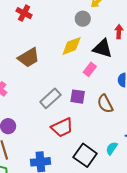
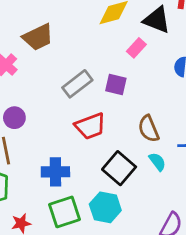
brown trapezoid: (29, 58) -> (38, 37), moved
brown semicircle: (105, 104) -> (149, 129), moved
cyan semicircle: (112, 148) -> (157, 162), turned 104

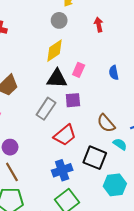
black triangle: (157, 20) -> (57, 79), moved
blue cross: (55, 172) -> (62, 170), moved
cyan hexagon: (105, 207) -> (115, 185), moved

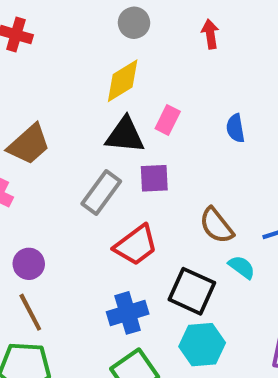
cyan hexagon: (115, 185) -> (202, 345), moved

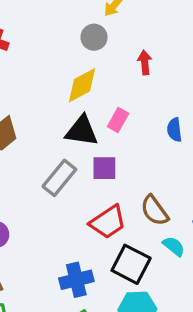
red arrow: (210, 34) -> (145, 63), moved
red trapezoid: (136, 245) -> (108, 222), moved

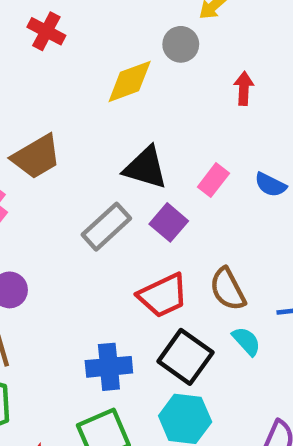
yellow diamond: (82, 85) -> (130, 82), moved
pink rectangle: (118, 120) -> (213, 180), moved
blue semicircle: (174, 130) -> (270, 185), turned -65
purple square: (104, 168) -> (169, 222), turned 32

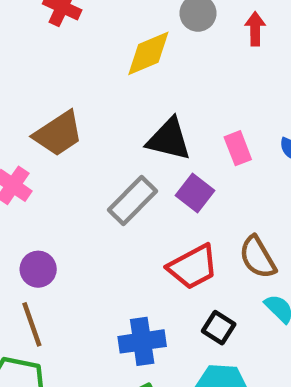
red arrow: (244, 88) -> (255, 29), moved
pink rectangle: (213, 180) -> (238, 148), turned -56
black square: (185, 357) -> (219, 328), size x0.6

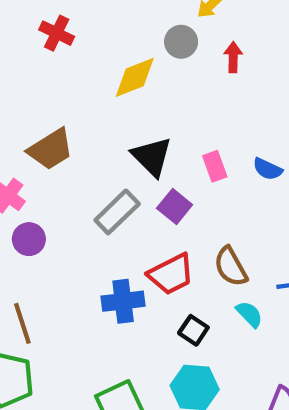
black triangle: (169, 139) -> (152, 157), turned 30
purple circle: (38, 269) -> (29, 239), moved
blue cross: (142, 341) -> (123, 301), moved

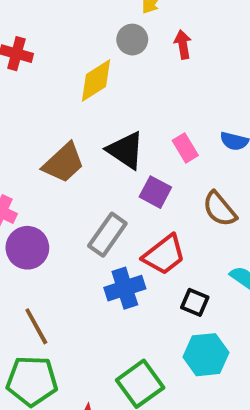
brown trapezoid: (51, 149) -> (64, 163), moved
gray rectangle: (117, 212) -> (107, 235), moved
purple circle: (29, 239) -> (27, 248), size x1.4
brown semicircle: (231, 267) -> (220, 209), moved

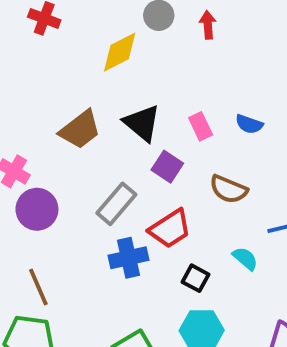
brown semicircle: (220, 209) -> (229, 189), turned -33

